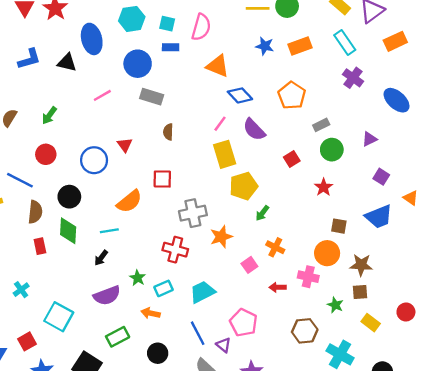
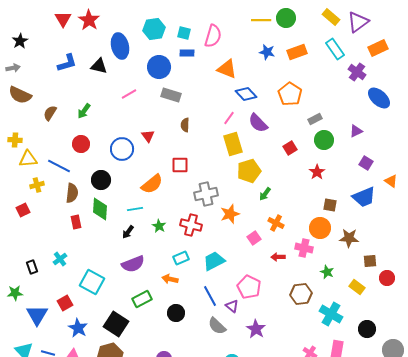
purple cross: (353, 78) -> (357, 72), moved
green star: (138, 278) -> (159, 226), moved
brown square: (360, 292) -> (370, 261), moved

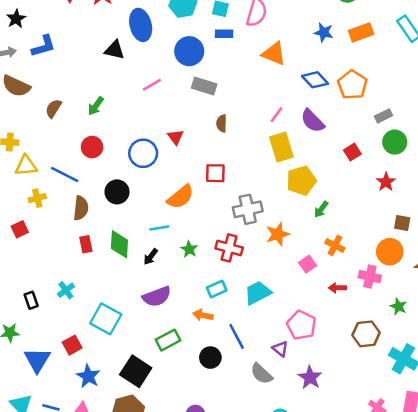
blue L-shape: (67, 63) -> (43, 46), moved
blue diamond: (246, 94) -> (315, 80), moved
green diamond: (100, 209) -> (119, 244), moved
blue line: (210, 296) -> (237, 336), moved

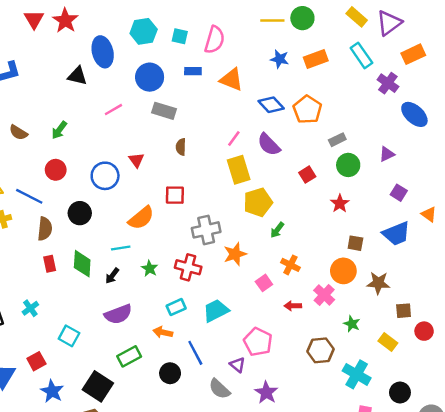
blue rectangle: (224, 34) -> (193, 71), moved
brown semicircle: (53, 108) -> (18, 132), turned -90
pink cross: (370, 277) -> (324, 295), turned 30
cyan square: (106, 319) -> (69, 336), size x0.7

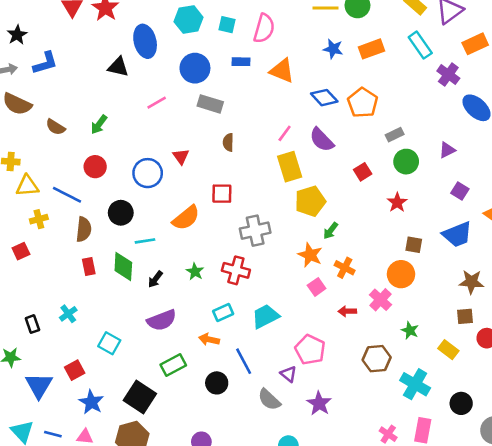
cyan line: (121, 248) -> (145, 241), moved
orange star: (235, 254) -> (310, 255), moved, turned -30
brown star: (378, 283) -> (471, 282), moved

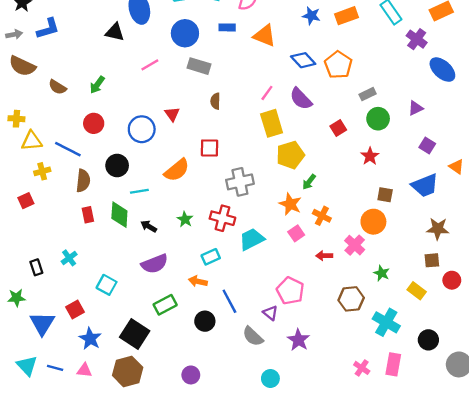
black arrow: (155, 279) -> (149, 226), turned 84
cyan trapezoid: (265, 316) -> (252, 239), moved

